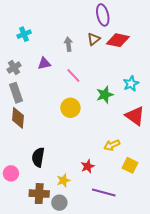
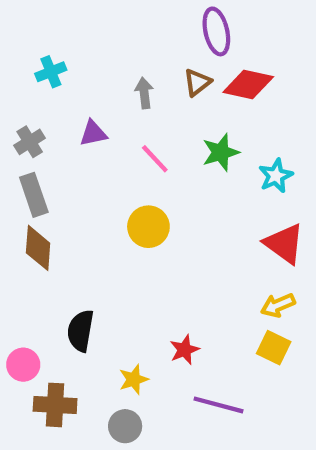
green star: (105, 95) -> (221, 152), moved
yellow arrow: (112, 145) -> (278, 305), moved
brown cross: (39, 194) -> (55, 405), moved

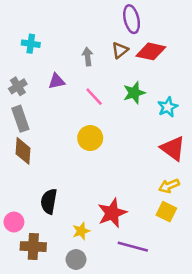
cyan cross: (51, 72) -> (31, 44), turned 30
red star: (185, 350) -> (112, 213), size x1.6

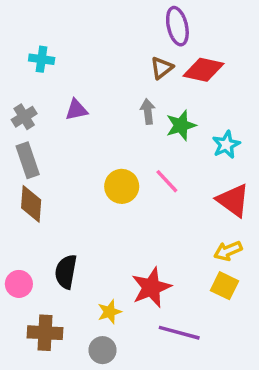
gray arrow: (88, 57) -> (148, 111), moved
pink line: (94, 97) -> (167, 181), moved
pink circle: (14, 222) -> (19, 284), moved

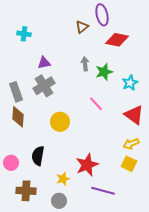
brown triangle: (162, 68) -> (82, 27), moved
gray cross: (24, 117) -> (44, 86), moved, size x1.5
yellow circle: (122, 186) -> (60, 122), moved

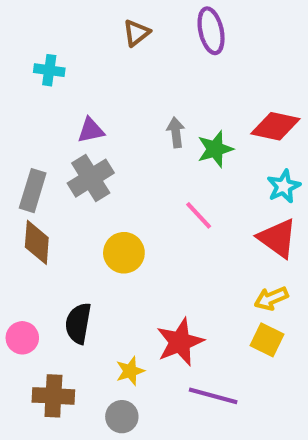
brown triangle: (82, 27) -> (136, 33), moved
red diamond: (117, 40) -> (275, 126), moved
cyan star: (130, 83) -> (284, 186), moved
gray rectangle: (16, 92) -> (33, 191), turned 36

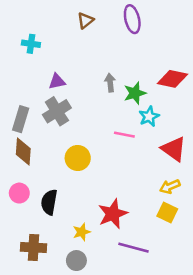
cyan star: (284, 186) -> (149, 116), moved
pink line: (199, 215) -> (124, 135), turned -36
pink circle: (22, 338) -> (19, 193), moved

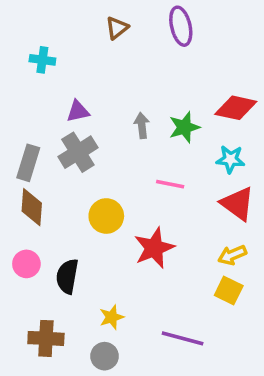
gray arrow: (110, 83) -> (142, 126), moved
cyan star: (149, 116) -> (230, 159), moved, turned 30
red star: (113, 214) -> (154, 248), moved

